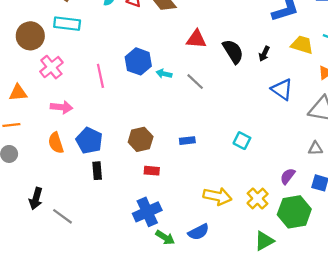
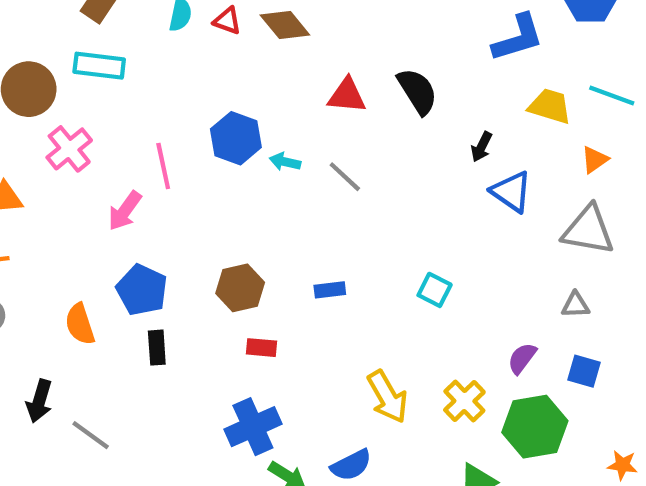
black semicircle: (233, 51) -> (417, 91), moved
black arrow: (264, 54) -> (481, 147), moved
pink arrow: (61, 107) -> (125, 211), moved, turned 120
orange semicircle: (56, 143) -> (80, 324), moved
yellow arrow: (217, 196) -> (388, 397), turned 48

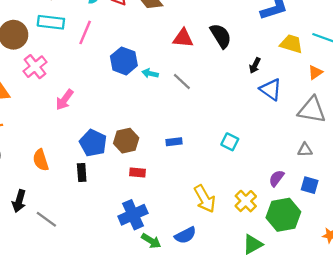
pink line: (163, 166) -> (85, 32), moved, turned 35
blue pentagon: (142, 290) -> (93, 143), moved

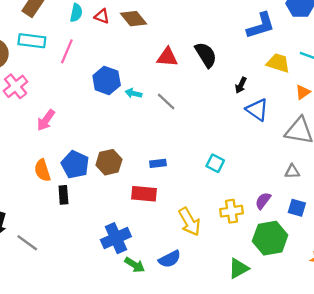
orange semicircle: (41, 160) -> (42, 170), moved
red rectangle: (138, 173) -> (144, 194), moved, size x1.5
yellow cross: (246, 201) -> (232, 211), moved, turned 35

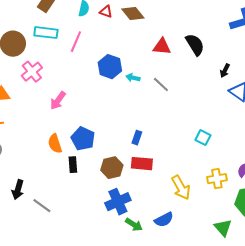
brown hexagon: (109, 162) -> (112, 168), moved
blue rectangle: (158, 163) -> (137, 138), moved, turned -64
green triangle: (239, 268) -> (223, 228), turned -42

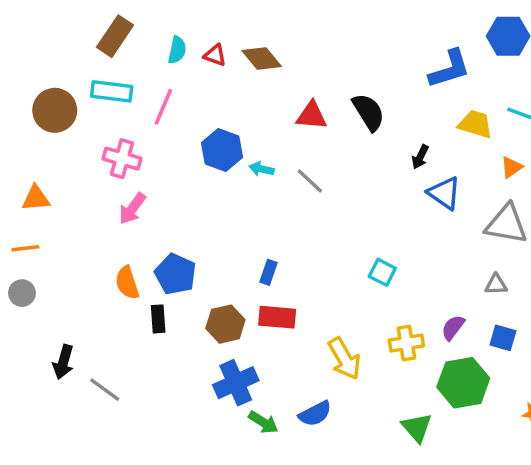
pink cross: (32, 72) -> (122, 159), moved, turned -35

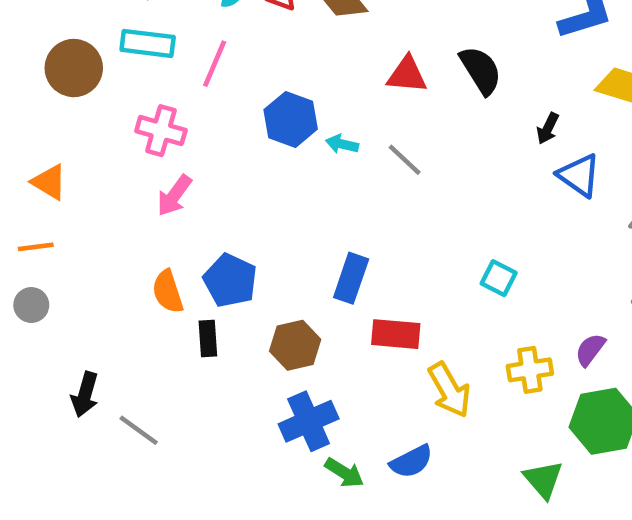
orange triangle: (36, 198) -> (49, 182), turned 36
blue rectangle: (268, 272) -> (351, 278), size x1.5
red rectangle: (277, 317) -> (396, 334), moved

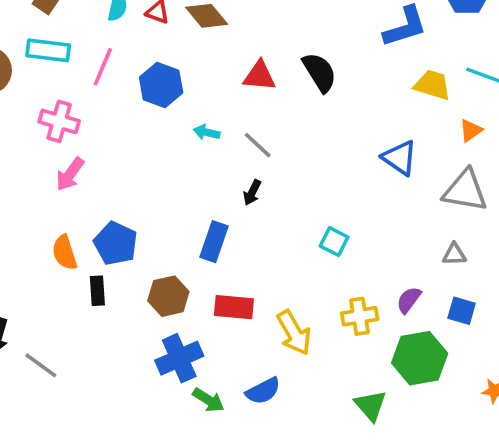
blue hexagon: (291, 119) -> (161, 85), moved
black arrow: (548, 128) -> (252, 192), moved
red rectangle: (396, 334) -> (234, 307), moved

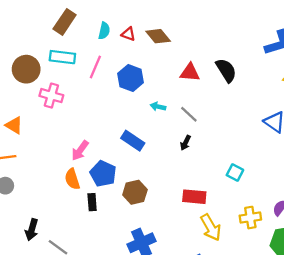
pink cross: (59, 121) -> (51, 96), moved
pink arrow: (70, 174) -> (80, 151), moved
blue rectangle: (214, 242) -> (133, 141), moved, turned -75
brown hexagon: (168, 296) -> (135, 192), moved
red rectangle: (234, 307) -> (194, 197), moved

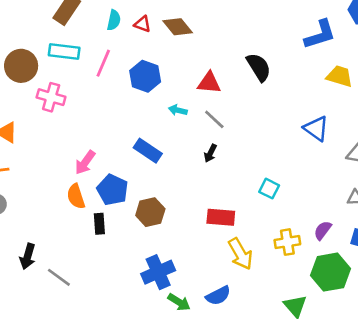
red triangle: (190, 72) -> (209, 83), moved

